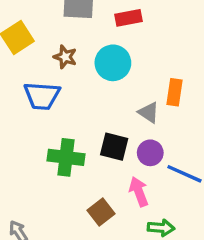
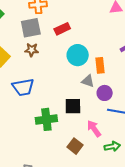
brown star: (65, 57) -> (32, 50), moved
cyan circle: (113, 63) -> (78, 55), moved
purple circle: (150, 153) -> (105, 93), moved

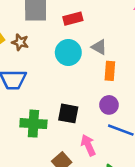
brown star: (32, 50) -> (20, 42), moved
cyan circle: (78, 55) -> (68, 52), moved
gray triangle: (88, 81) -> (99, 47), moved

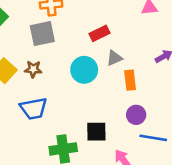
red rectangle: (73, 19) -> (100, 33), moved
gray triangle: (99, 47) -> (114, 58), turned -42

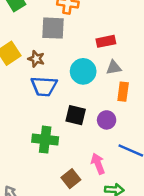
blue trapezoid: (34, 109) -> (44, 86), moved
purple circle: (136, 115) -> (107, 120), moved
black square: (96, 132) -> (76, 115), moved

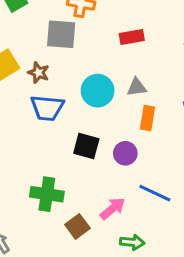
red rectangle: (106, 41) -> (132, 37), moved
green cross: (45, 140) -> (47, 194), moved
pink arrow: (98, 164) -> (113, 208), turned 70

